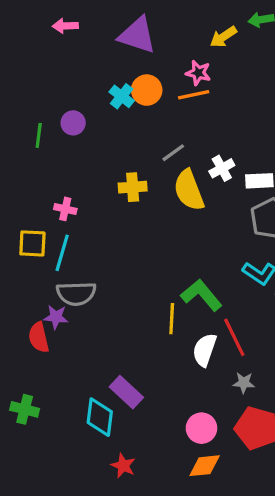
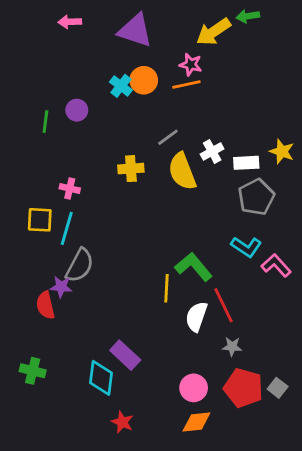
yellow arrow: (223, 37) -> (214, 32), size x1.4
gray semicircle: (76, 294) -> (80, 265), turned -60

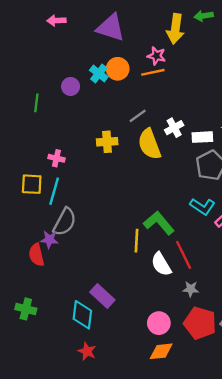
yellow arrow: (214, 32) -> (175, 29), turned -48
purple circle: (77, 110) -> (71, 86), moved
white semicircle: (196, 317) -> (161, 264), turned -50
red star: (122, 422) -> (87, 351), moved

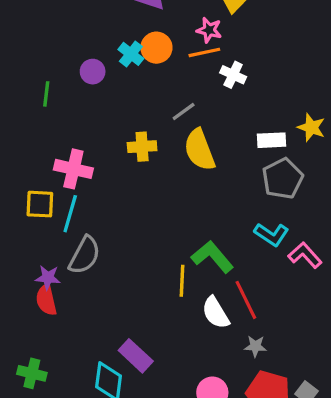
white cross: (174, 128) -> (233, 75), moved, turned -36
pink cross: (56, 158) -> (73, 169), size x1.6
purple star: (49, 239) -> (48, 278), moved

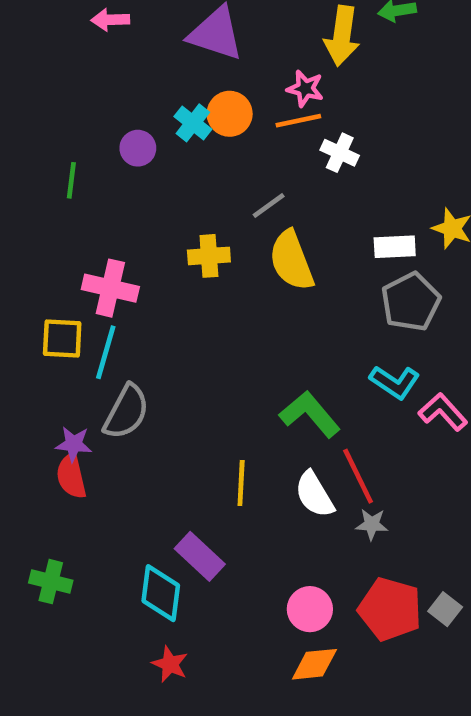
yellow line: (182, 281) -> (241, 483), moved
gray star: (255, 346) -> (372, 524), moved

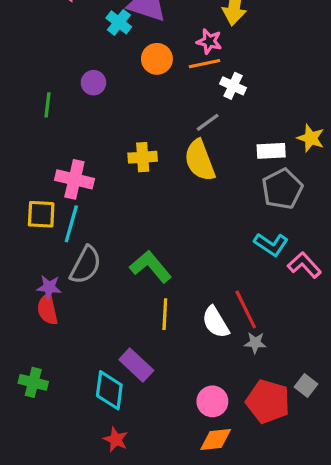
cyan cross: (193, 123) -> (119, 22), moved
gray line: (269, 205) -> (208, 122), moved
green L-shape: (310, 414) -> (151, 267), moved
gray square: (445, 609) -> (306, 386), moved

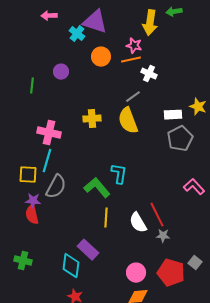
yellow square: (41, 214) -> (28, 175), moved
cyan L-shape: (271, 244) -> (119, 174), moved, turned -115

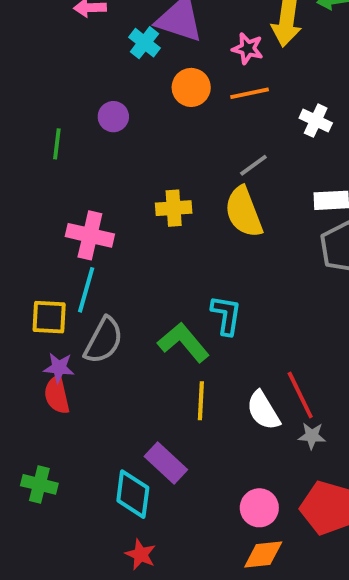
pink star: (134, 46) -> (248, 49), moved
white cross: (149, 74) -> (316, 121), moved

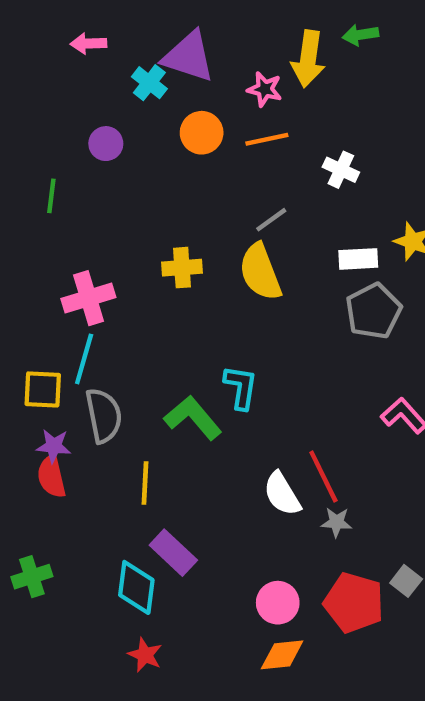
purple circle: (113, 117) -> (106, 144), moved
pink cross: (90, 235) -> (88, 298), turned -30
gray semicircle: (104, 340) -> (104, 416), turned -39
yellow line: (201, 401) -> (145, 483), moved
green cross: (39, 484) -> (32, 577), turned -32

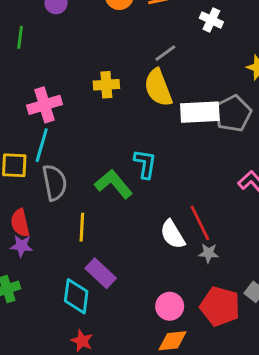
white rectangle: (358, 259) -> (200, 112), moved, size x1.5
purple star: (54, 446) -> (21, 246), moved

